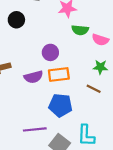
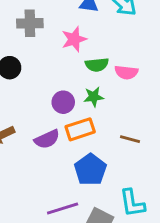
green star: (100, 67) -> (94, 97), moved
blue pentagon: (60, 105) -> (90, 170), turned -30

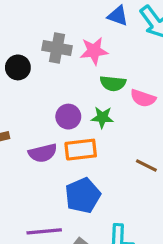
gray cross: (30, 23) -> (57, 48), moved
brown line: (130, 139) -> (146, 165), moved

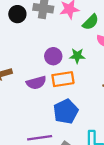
black circle: (18, 67) -> (17, 14), moved
green semicircle: (113, 83) -> (91, 22), moved, turned -48

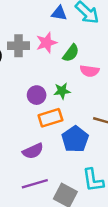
purple semicircle: (36, 83) -> (33, 151), moved
blue pentagon: (66, 111) -> (75, 139), moved

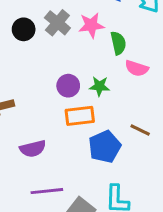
gray cross: (19, 46) -> (57, 23), turned 30
green semicircle: (71, 53) -> (118, 43), turned -60
purple semicircle: (33, 151) -> (33, 149), moved

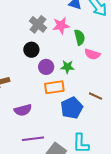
black circle: (24, 29) -> (31, 50), moved

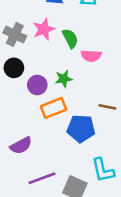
blue pentagon: (72, 108) -> (81, 128), turned -30

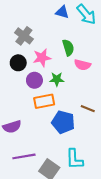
pink star: (44, 29) -> (42, 58), moved

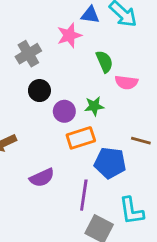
gray cross: (24, 36) -> (28, 54), moved, turned 30
pink star: (42, 58) -> (69, 35), moved
purple line: (24, 156) -> (84, 195), moved, turned -65

